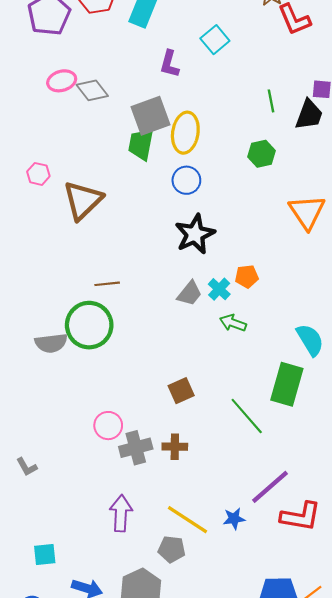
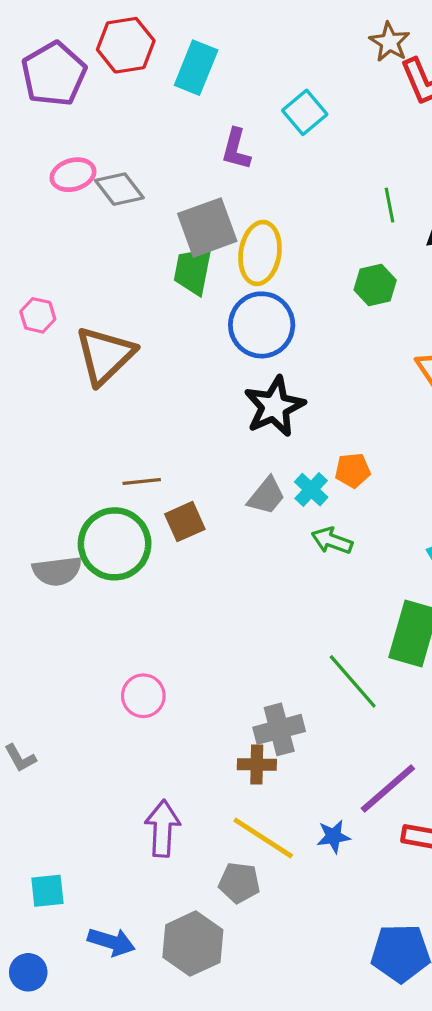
blue circle: (186, 180) -> (262, 325), size x1.5
brown square: (181, 391) -> (185, 522), moved
brown cross: (175, 447) -> (257, 764), moved
gray cross: (136, 448) -> (279, 729), moved

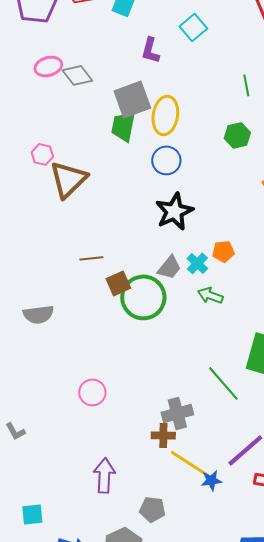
pink hexagon: (38, 315) -> (42, 154), moved
blue circle: (262, 325) -> (166, 160), size x0.7
green circle: (115, 544) -> (143, 297), moved
yellow line: (263, 838) -> (189, 463), moved

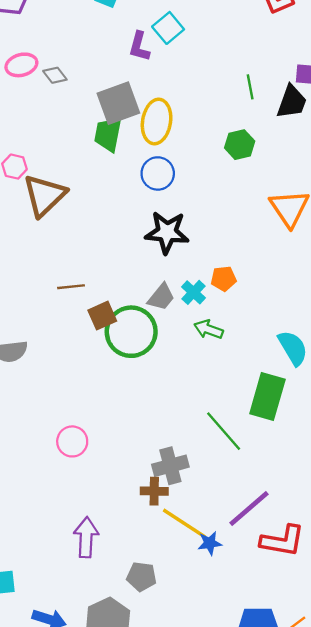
cyan square: (193, 27) -> (168, 28), moved
gray diamond: (77, 75) -> (55, 75), size x0.7
black star: (174, 211) -> (167, 232), turned 30

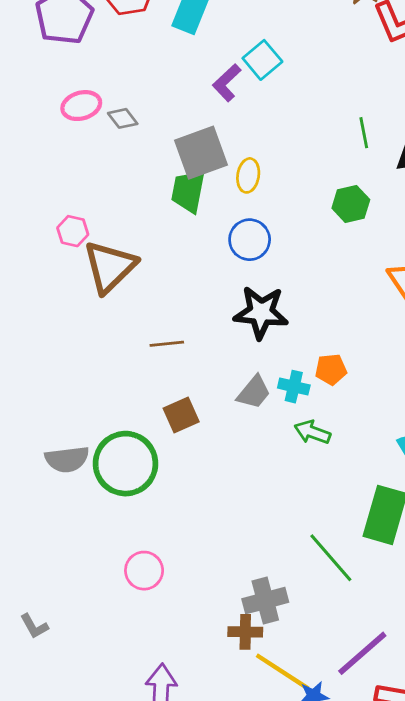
purple L-shape: (139, 46) -> (227, 83), turned 32
yellow ellipse: (157, 121) -> (248, 175), size x0.6
brown line: (71, 287) -> (167, 344), moved
cyan cross: (194, 292) -> (294, 387), turned -30
green circle: (131, 332) -> (125, 464), moved

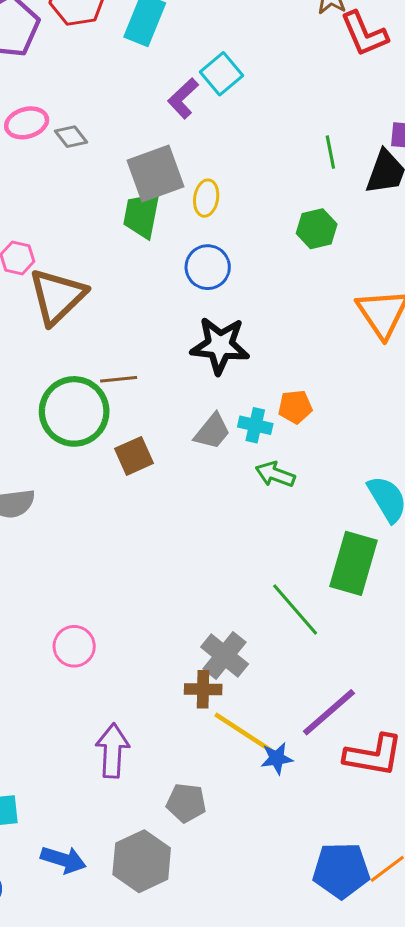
green circle: (125, 464) -> (74, 411), moved
pink circle: (144, 571) -> (74, 646), moved
gray cross: (265, 601) -> (225, 655), turned -36

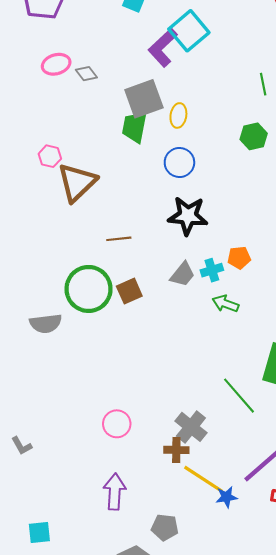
cyan square: (221, 74) -> (189, 31), size x1.4
purple L-shape: (183, 98) -> (163, 48), size x1.4
green circle: (74, 411) -> (89, 289), moved
cyan cross: (255, 425) -> (212, 270), turned -30
pink circle: (74, 646) -> (117, 424), moved

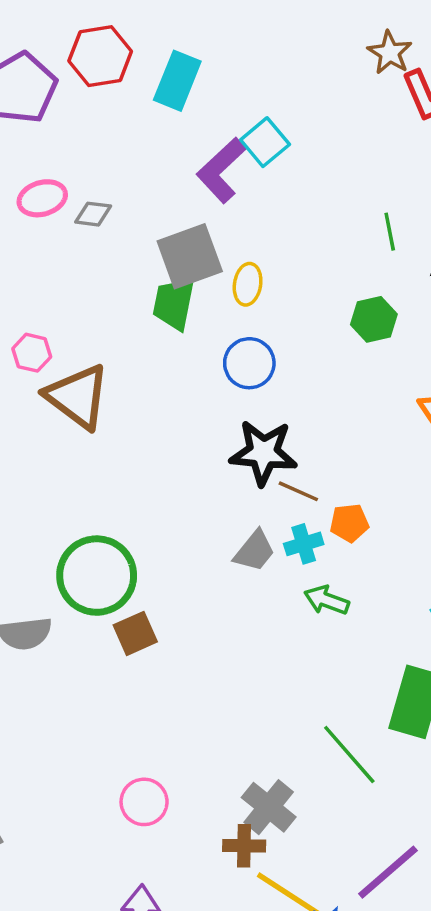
cyan square: (189, 31) -> (265, 142), size x0.7
gray diamond: (86, 74) -> (93, 214), turned -45
brown triangle: (77, 182) -> (77, 397), turned -39
brown line: (119, 239) -> (298, 491), moved, turned 30
brown square: (129, 291) -> (135, 633), moved

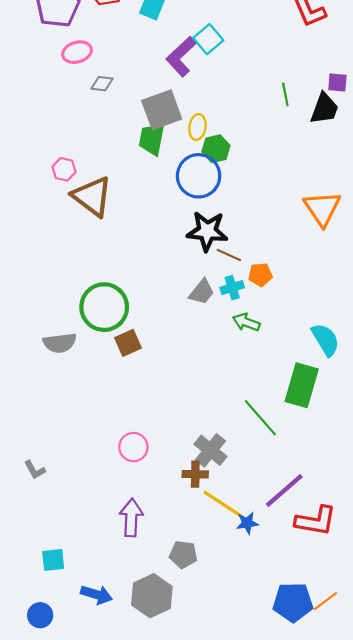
pink ellipse: (42, 198) -> (77, 52), moved
green hexagon: (374, 319) -> (216, 149), moved
blue circle: (249, 363) -> (199, 176), size x1.4

